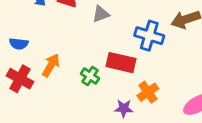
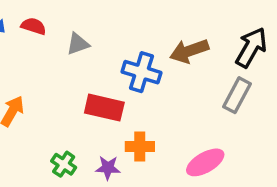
green cross: (90, 76) -> (64, 164), moved
orange cross: (148, 92) -> (140, 146), turned 35

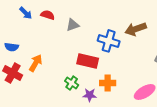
green cross: (64, 164) -> (72, 83), moved

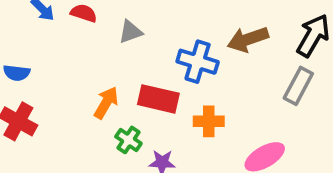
orange arrow: (36, 63) -> (106, 103), moved
orange cross: (108, 83) -> (209, 121), moved

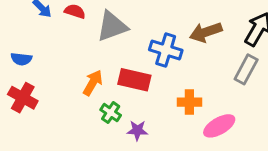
gray triangle: (130, 32) -> (112, 26), size x1.6
orange cross: (209, 121) -> (189, 102), moved

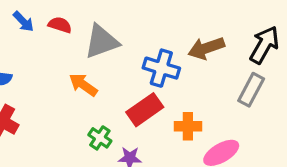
red rectangle: (134, 80) -> (145, 110), moved, turned -48
orange arrow: (93, 83) -> (83, 85), moved, turned -85

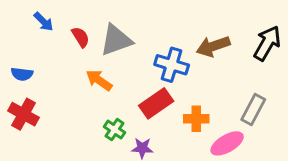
red semicircle: (60, 25) -> (81, 37), moved, turned 40
gray rectangle: (251, 90) -> (253, 110), moved

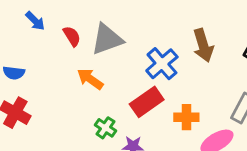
brown arrow: (213, 46) -> (203, 45), turned -88
blue cross: (172, 65) -> (162, 64), turned 32

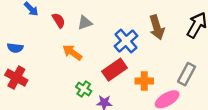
gray triangle: (107, 39) -> (85, 23), size x0.6

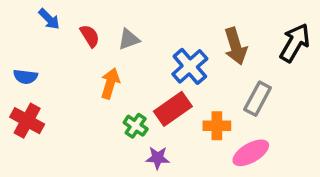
orange arrow: (72, 52) -> (110, 83), turned 72
gray rectangle: (187, 74) -> (258, 99), moved
green cross: (84, 89) -> (136, 126), moved

